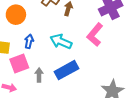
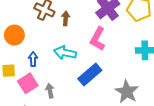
blue rectangle: (67, 70) -> (90, 74), moved

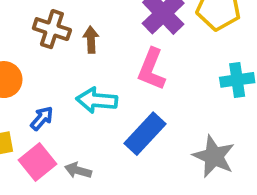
blue arrow: (33, 59) -> (42, 118), turned 48
gray arrow: (50, 91) -> (78, 170), turned -56

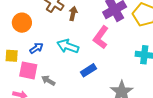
blue rectangle: (145, 134) -> (89, 70), size x0.7
pink square: (38, 162) -> (28, 70), turned 36

